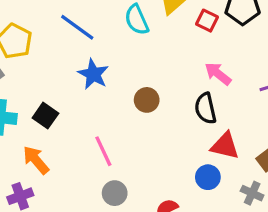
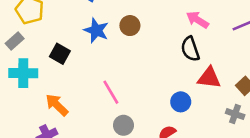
brown circle: (147, 100) -> (130, 26), moved
black square: (45, 116) -> (60, 54), moved
blue circle: (208, 177) -> (181, 102), moved

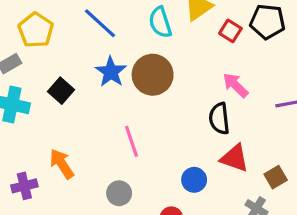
brown circle: (130, 26) -> (153, 75), size x1.6
pink line: (111, 92) -> (132, 141), moved
orange arrow: (57, 105) -> (62, 164), moved

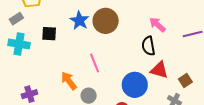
black square: (61, 91) -> (49, 34), turned -35
orange arrow: (62, 164) -> (69, 81), moved
blue circle: (194, 180) -> (135, 85), size x1.6

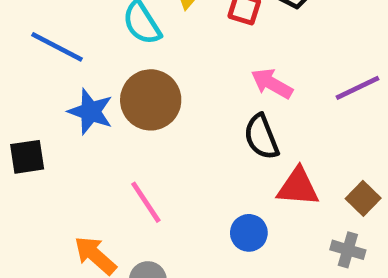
blue circle: (135, 85) -> (249, 233), size x0.6

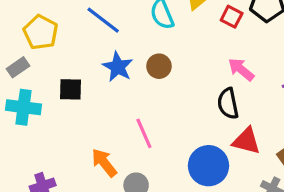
brown circle: (151, 100) -> (159, 66), size x0.6
blue circle: (249, 233) -> (208, 166), size x1.6

